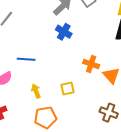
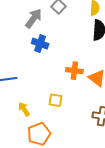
yellow square: (68, 89) -> (56, 100), turned 32

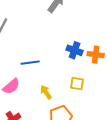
blue cross: (40, 44) -> (75, 50), moved

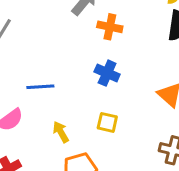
orange cross: (96, 55) -> (110, 27), moved

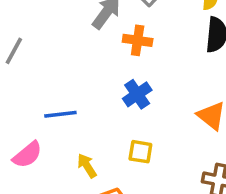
blue cross: (107, 73) -> (137, 94), turned 35

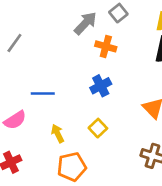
yellow square: (140, 152) -> (98, 128), turned 30

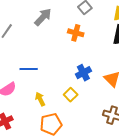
gray arrow: (85, 23) -> (43, 17), moved
blue cross: (101, 86) -> (83, 73), moved

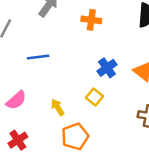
blue line: (29, 69) -> (38, 57), moved

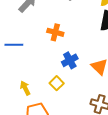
orange cross: (91, 20) -> (55, 32), moved

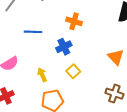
blue cross: (70, 60) -> (64, 47), moved

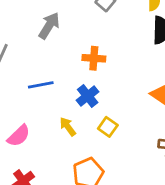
yellow arrow: (42, 75) -> (68, 127), moved

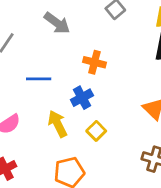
gray arrow: (49, 26) -> (57, 23), turned 84
yellow arrow: (68, 127) -> (58, 124), size x1.4

